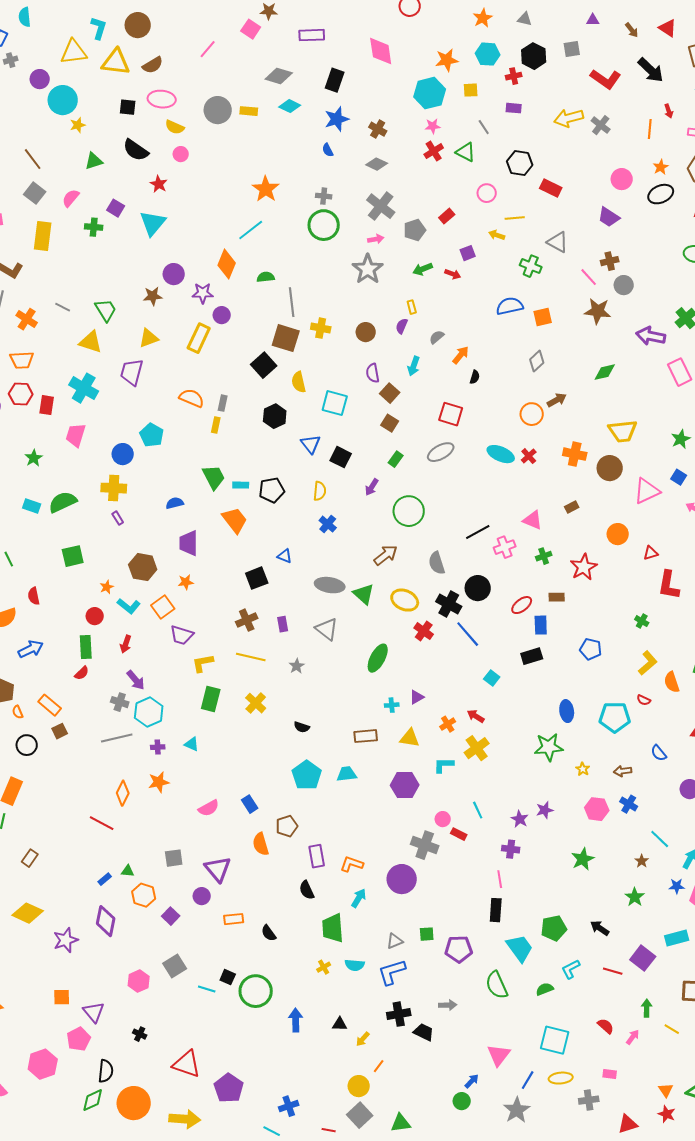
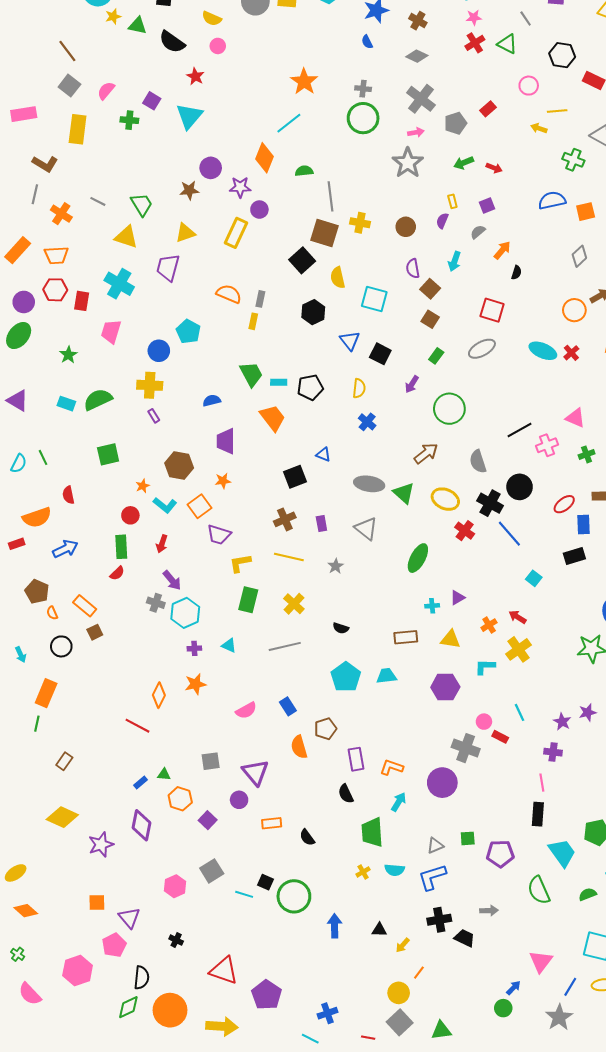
green triangle: (94, 161) -> (137, 26), moved, turned 30
purple square: (468, 253) -> (487, 205), moved
gray line: (117, 738) -> (285, 646), moved

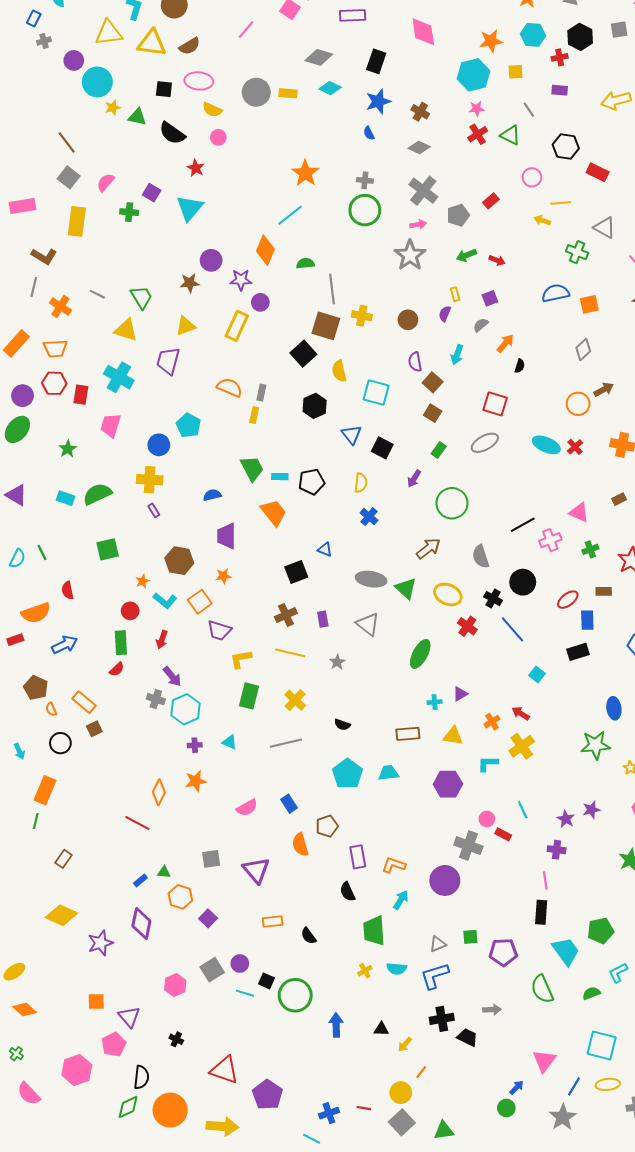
black cross: (490, 503) -> (493, 599), size x0.7
purple circle: (239, 800) -> (240, 963), moved
red line: (368, 1038) -> (364, 1108), moved

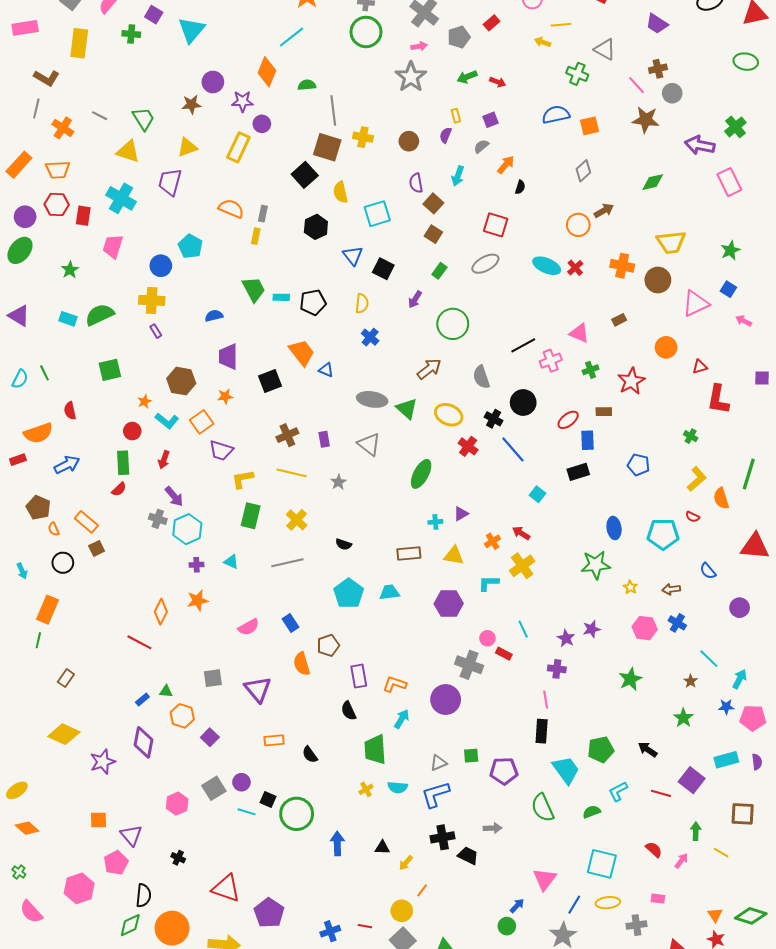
cyan square: (376, 393) -> (377, 214), turned -32
orange trapezoid: (274, 512) -> (302, 352), moved
black square: (296, 572) -> (270, 381), moved

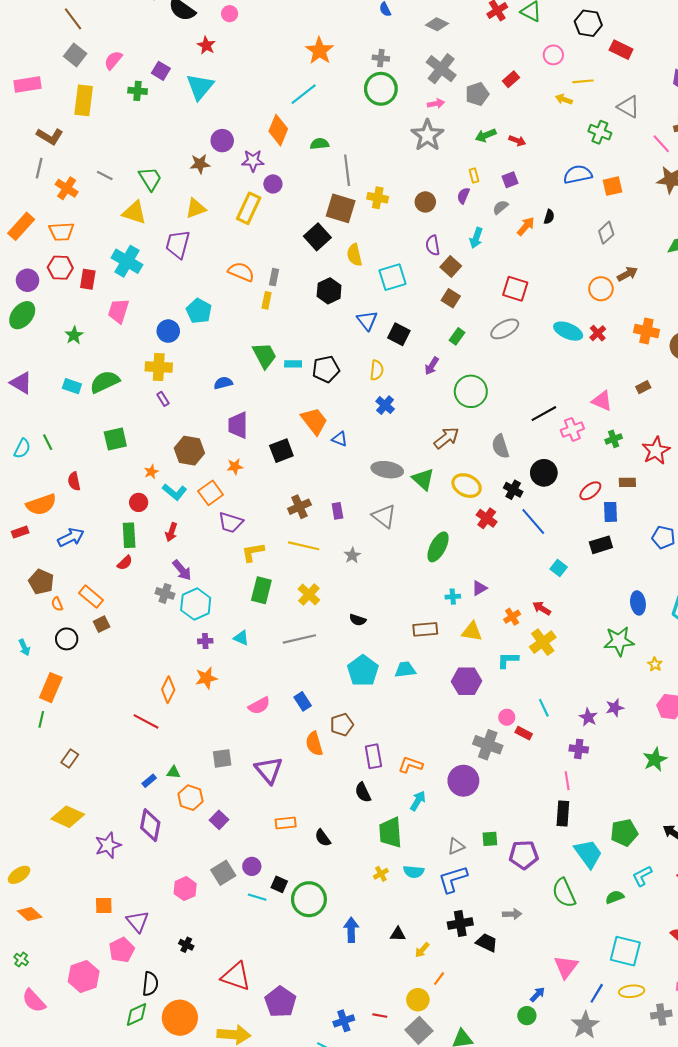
black semicircle: (520, 187) -> (549, 217), moved

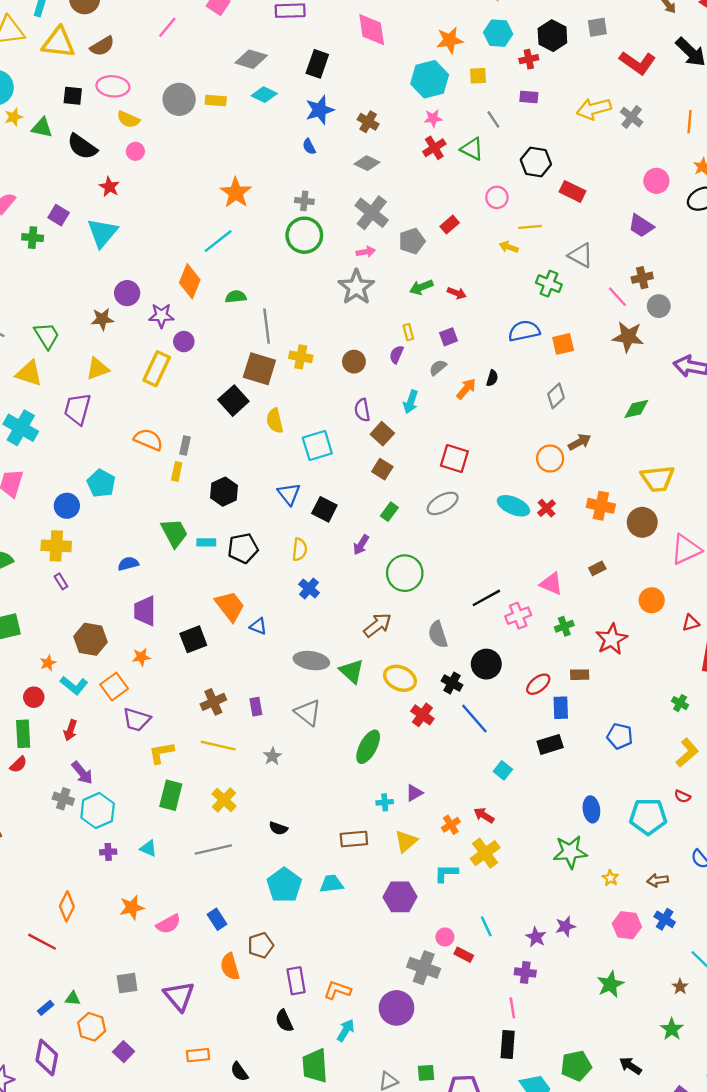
black hexagon: (329, 291) -> (224, 492), moved
yellow triangle: (472, 632) -> (406, 841), turned -50
orange star: (206, 678) -> (132, 907), moved

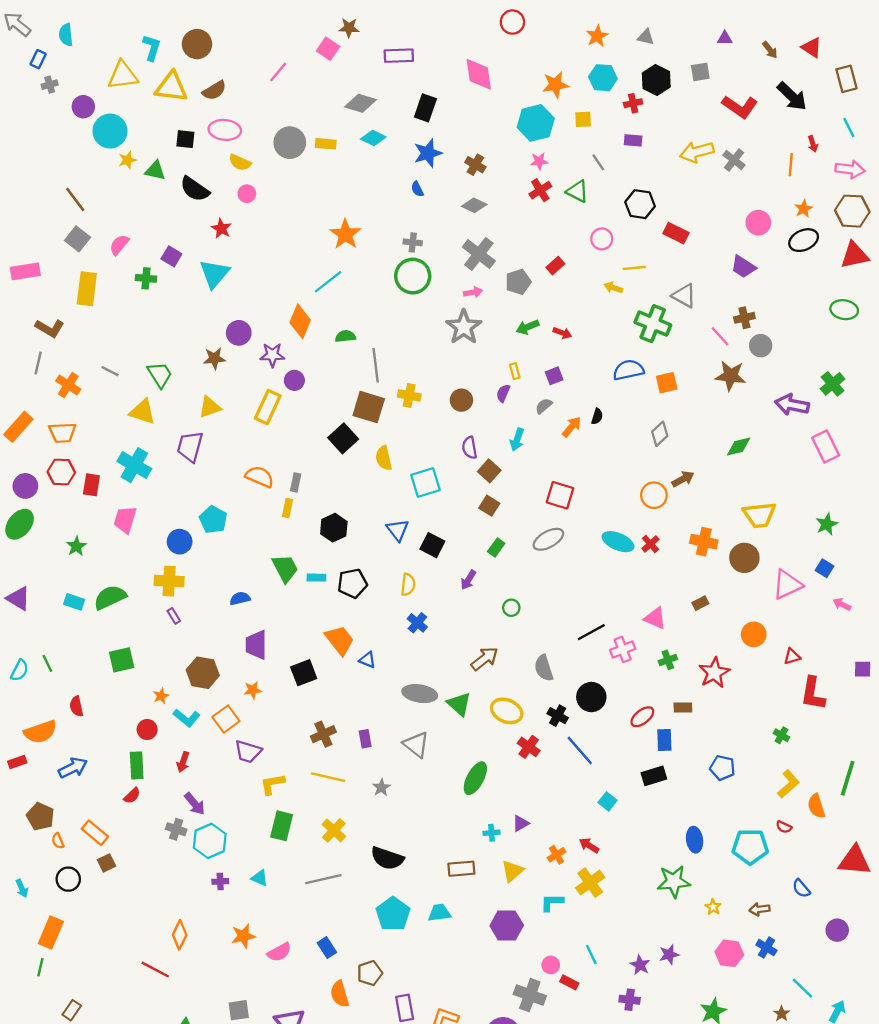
green cross: (549, 284) -> (653, 324), size x1.4
green circle: (405, 573) -> (511, 608), size x0.5
black semicircle: (278, 828) -> (387, 858), size x1.8

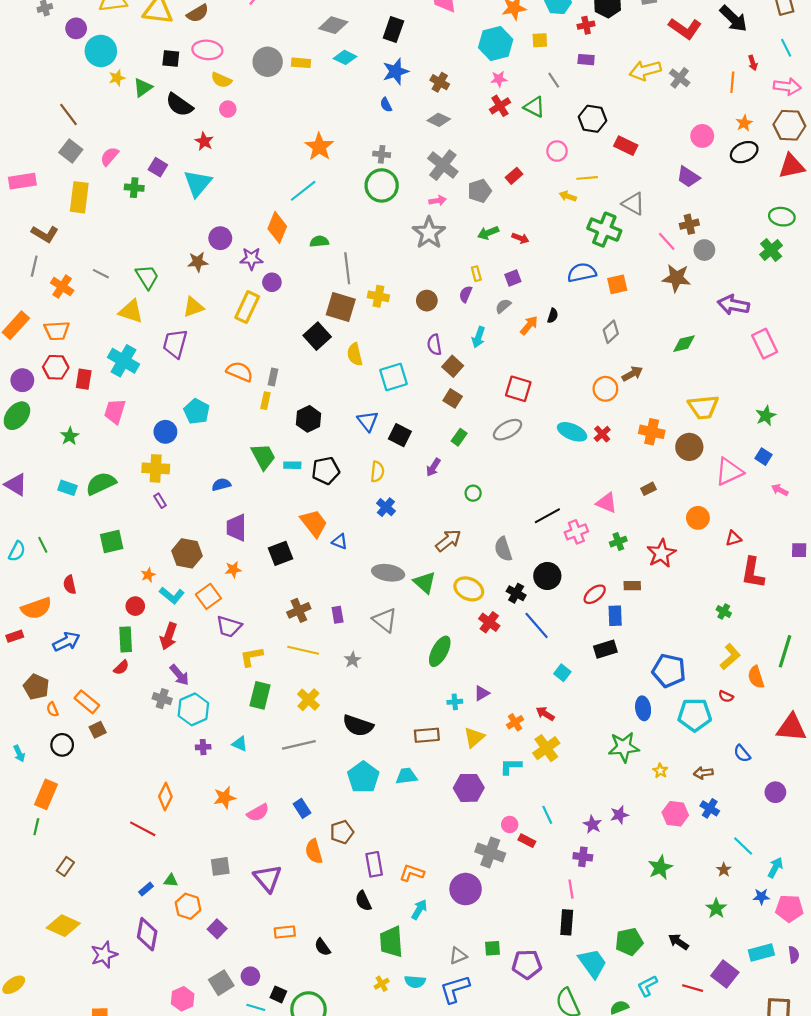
green triangle: (155, 170) -> (143, 88), turned -48
green cross: (833, 384) -> (771, 250), moved
red arrow: (183, 762) -> (169, 636), size x1.4
blue pentagon: (722, 768) -> (669, 671), moved, size x1.4

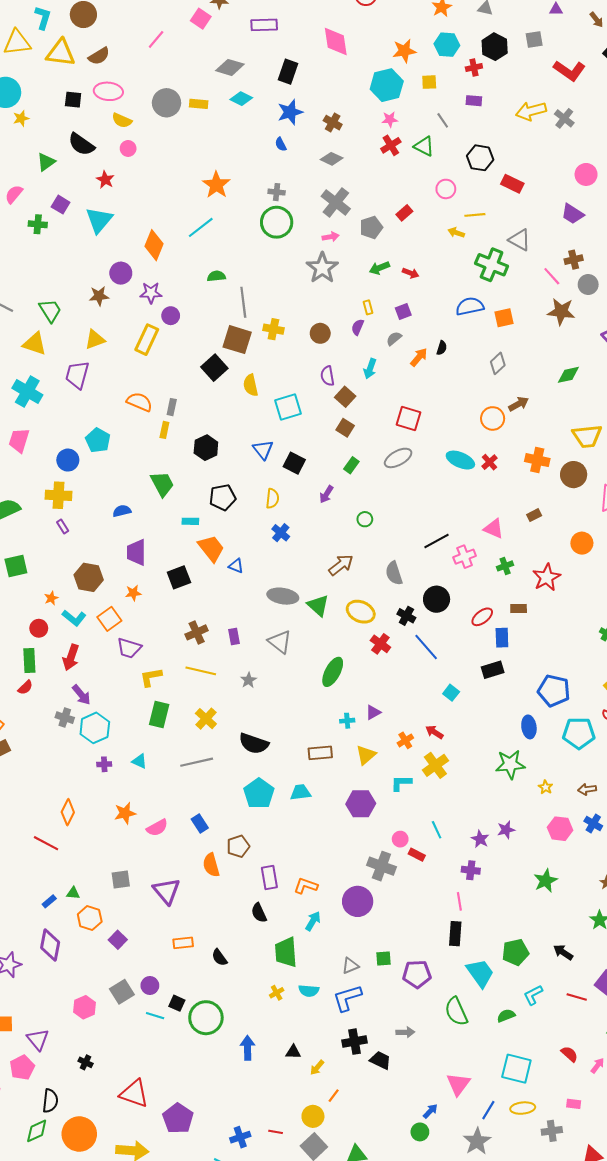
green triangle: (143, 88) -> (46, 162), moved
orange diamond: (277, 227) -> (154, 245), moved
cyan rectangle: (292, 465) -> (190, 521), moved

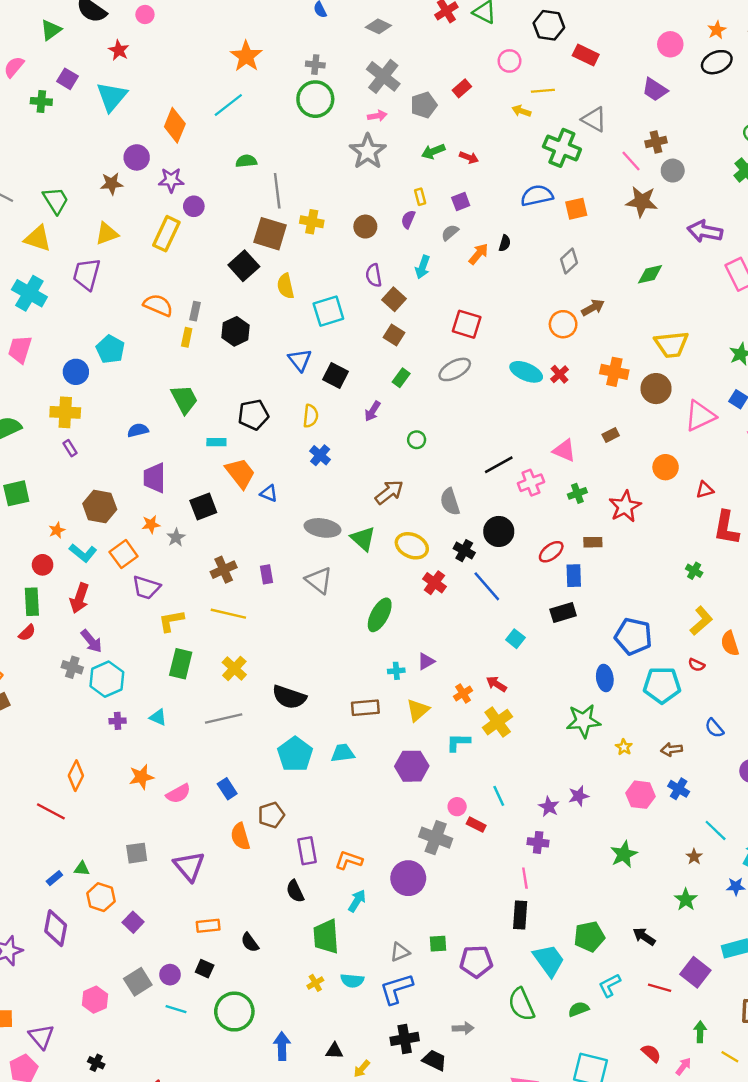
black hexagon: (206, 448) -> (236, 331), moved
gray star: (249, 680) -> (176, 537), moved
black square: (177, 1003) -> (205, 969), moved

